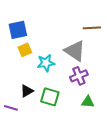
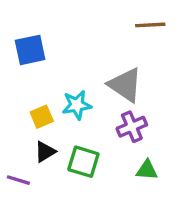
brown line: (92, 28) -> (150, 25), moved
yellow square: (25, 50) -> (42, 117), moved

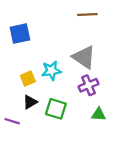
brown line: (150, 25) -> (87, 14), moved

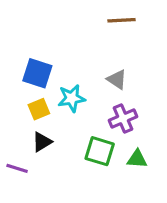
blue square: (20, 34) -> (37, 73), moved, turned 30
gray triangle: (84, 57) -> (117, 80), size x0.6
green square: (56, 109) -> (100, 151), moved

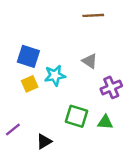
purple cross: (123, 118) -> (111, 87), moved
black triangle: (42, 142) -> (44, 141), moved
purple line: (17, 168) -> (13, 129), turned -56

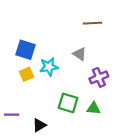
brown line: (93, 15) -> (93, 23), moved
purple line: (13, 129) -> (12, 115), turned 40

